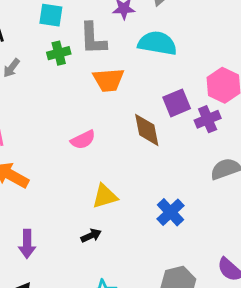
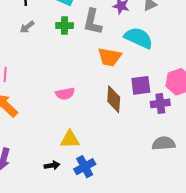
orange trapezoid: (108, 80) -> (110, 57), moved
blue cross: (171, 212) -> (85, 167), moved

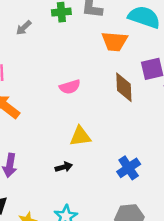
gray arrow: (27, 27) -> (24, 28), moved
blue cross: (85, 167) -> (129, 168), moved

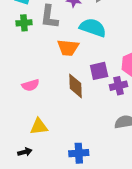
blue cross: (129, 168) -> (79, 153), turned 30

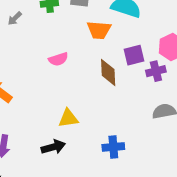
pink semicircle: (30, 85) -> (58, 59), moved
black arrow: (25, 152) -> (53, 147), size x1.5

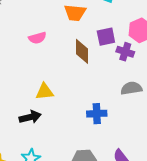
purple cross: (156, 71) -> (125, 52), turned 30
blue cross: (113, 147) -> (97, 114), moved

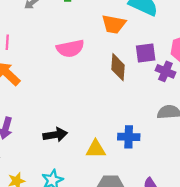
pink semicircle: (37, 38) -> (70, 48), size x1.4
yellow triangle: (45, 92) -> (96, 149), moved

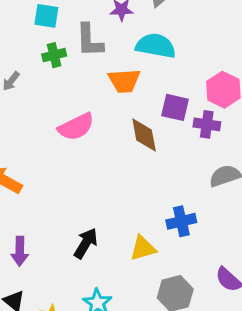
purple square: (146, 53) -> (175, 107), turned 35
black arrow: (55, 135) -> (86, 243), turned -35

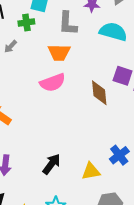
green cross: (54, 55) -> (26, 22), moved
orange trapezoid: (124, 81) -> (59, 53), moved
blue cross: (181, 221) -> (119, 155), turned -30

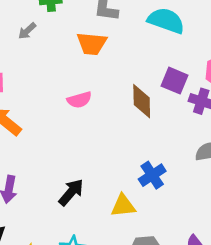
pink semicircle: (53, 83) -> (79, 100), moved, size x0.7
blue cross: (119, 155) -> (152, 175), moved

